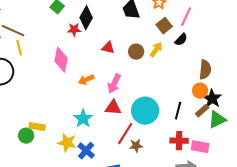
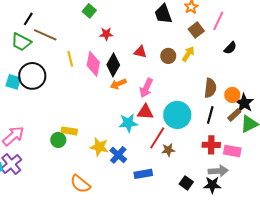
black diamond: (86, 18) -> (113, 65), moved
black semicircle: (181, 40) -> (230, 48), moved
yellow line: (19, 48) -> (70, 59), moved
brown semicircle: (205, 70) -> (210, 88), moved
cyan star: (83, 119) -> (128, 123), moved, turned 30

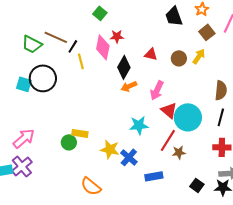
black line: (28, 19) -> (73, 46), moved
pink diamond: (93, 64) -> (103, 47), moved
red triangle: (145, 112) -> (169, 110), moved, turned 36

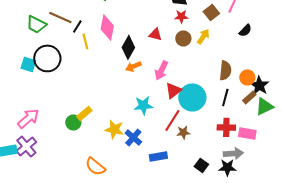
red star: (117, 36) -> (181, 16), moved
red triangle: (169, 110) -> (173, 90), turned 42
yellow rectangle: (80, 133) -> (84, 113), turned -49

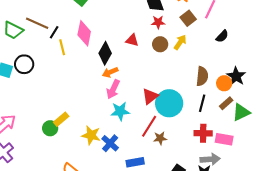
black circle: (47, 58) -> (24, 64), size x0.7
pink arrow: (161, 70) -> (113, 89), moved
black star: (259, 85) -> (236, 76), moved

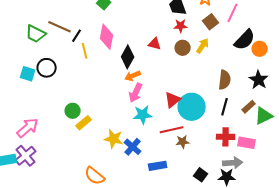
black semicircle: (222, 36) -> (245, 40), size x1.6
orange circle: (224, 83) -> (260, 49), moved
red line: (149, 126) -> (172, 130), turned 45
green circle: (50, 128) -> (73, 111), moved

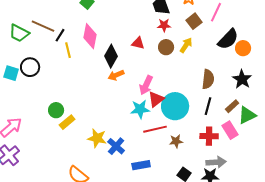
pink arrow: (136, 93) -> (146, 85), moved
cyan star: (143, 115) -> (140, 109), moved
brown star: (183, 142) -> (176, 141), moved
pink rectangle: (247, 143) -> (230, 130), moved, turned 48

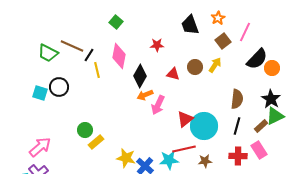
red star: (164, 25) -> (157, 45), moved
red triangle: (138, 43) -> (173, 74), moved
pink arrow: (146, 85) -> (158, 105), moved
cyan star: (140, 109) -> (169, 160), moved
green triangle: (247, 115) -> (275, 116), moved

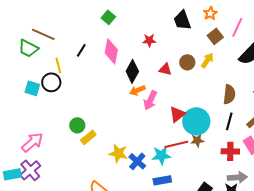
brown line: (72, 46) -> (43, 34), moved
green trapezoid: (48, 53) -> (28, 48), moved
yellow line: (97, 70) -> (58, 65), moved
brown star: (205, 161) -> (197, 140), moved

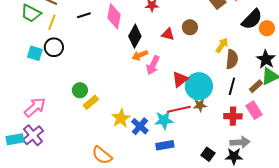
black line: (81, 50) -> (84, 15), turned 40
yellow arrow: (207, 60) -> (222, 45), moved
yellow line: (58, 65) -> (52, 22), moved, turned 35
yellow star: (118, 153) -> (121, 118), turned 30

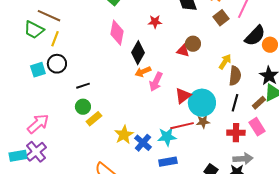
black line: (84, 15) -> (83, 86), moved
red triangle: (168, 34) -> (183, 51), moved
cyan square: (35, 53) -> (38, 70), turned -35

